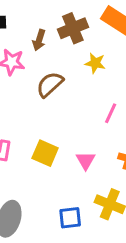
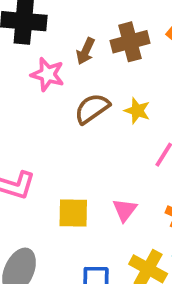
yellow star: (95, 63) -> (137, 111), moved
yellow square: (45, 153) -> (73, 213), moved, turned -30

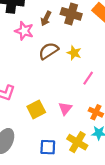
brown cross: (130, 42) -> (71, 14), turned 30
yellow square: (73, 213) -> (36, 109), turned -30

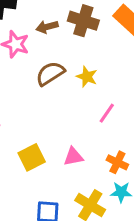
brown arrow: (46, 18) -> (47, 27), turned 48
pink triangle: (65, 109) -> (73, 157), turned 40

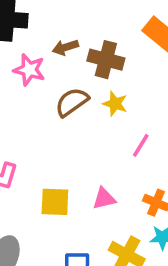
brown cross: (83, 21) -> (106, 60), moved
yellow square: (32, 157) -> (55, 202), turned 32

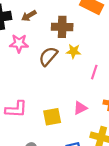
brown arrow: (65, 47) -> (29, 16), moved

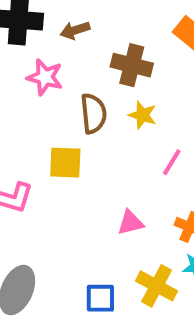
brown semicircle: (48, 56) -> (93, 113), turned 120
yellow square: (52, 117) -> (65, 163), moved

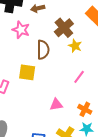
brown cross: (132, 65) -> (64, 28), turned 30
yellow star: (142, 115) -> (75, 46), moved

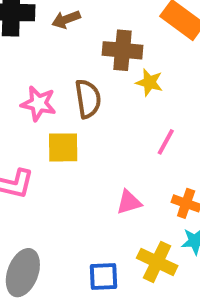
brown cross: (64, 28) -> (123, 50), turned -36
pink star: (21, 30) -> (39, 104), moved

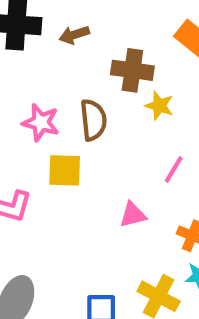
pink triangle: (129, 202) -> (133, 215), moved

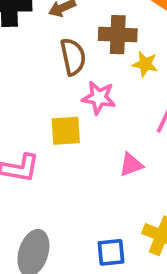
brown semicircle: (93, 120) -> (73, 57), moved
pink star: (41, 123) -> (99, 98), moved

